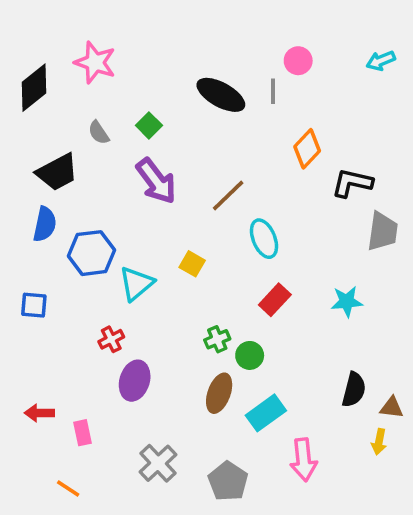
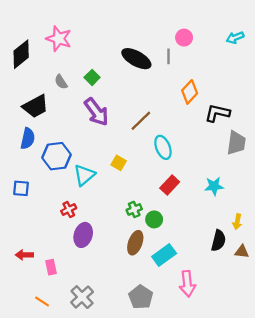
yellow arrow: (379, 442) -> (237, 222), moved
gray cross: (158, 463) -> (82, 297), moved

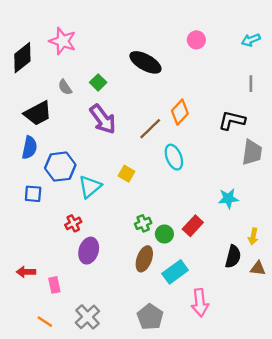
gray line: (169, 56) -> (251, 84), moved
orange diamond: (190, 92) -> (180, 112), moved
red rectangle: (170, 185) -> (193, 226), moved
blue square: (21, 188) -> (33, 194), moved

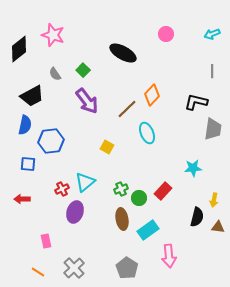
cyan triangle: (90, 187) -> (85, 182), moved
brown ellipse: (144, 259) -> (122, 219), turned -30
red arrow: (26, 272) -> (22, 199), moved

